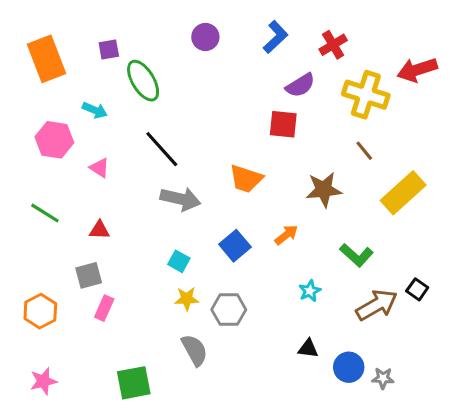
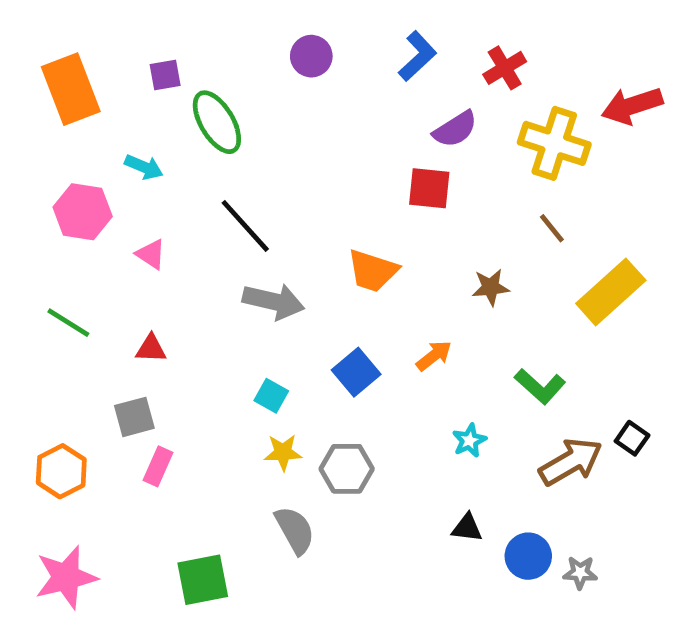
brown star: (324, 190) -> (491, 287), size x0.7
pink star: (43, 381) -> (66, 577), size x1.5

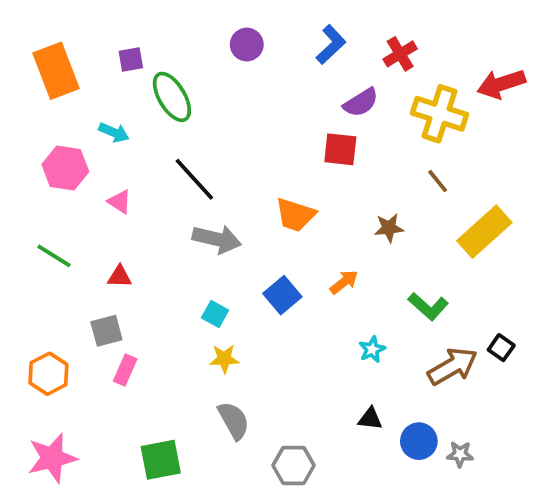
gray hexagon: (347, 469) -> (294, 465), moved

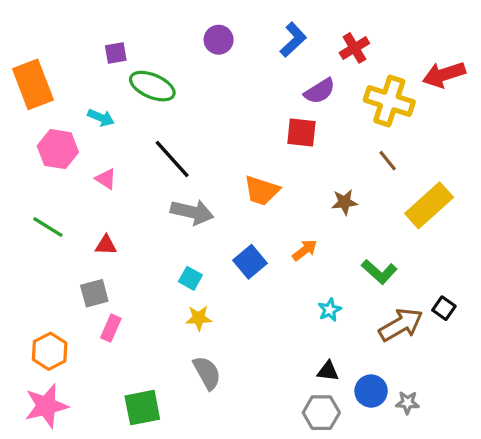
orange rectangle: (56, 71) -> (33, 84), moved
green ellipse: (172, 97) -> (152, 86), turned -36
orange hexagon: (48, 374) -> (50, 351), moved
gray hexagon: (294, 465) -> (321, 413), moved

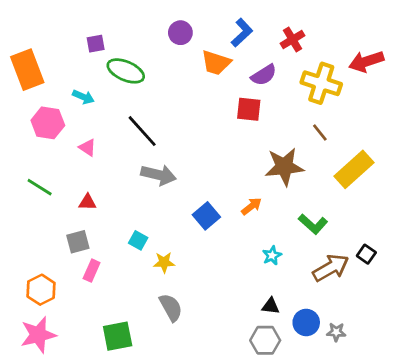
orange trapezoid: (262, 191) -> (216, 63), moved
brown star: (345, 202) -> (284, 167), size x1.8
cyan square: (190, 278) -> (138, 240), moved

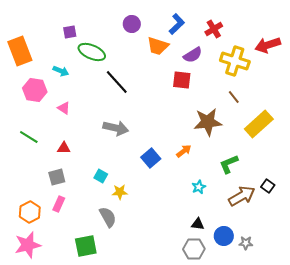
black line: (142, 131) -> (117, 82), moved
green L-shape: (313, 224) -> (229, 164), turned 115
pink rectangle: (92, 271) -> (59, 204), moved
gray semicircle: (171, 307) -> (108, 217), moved

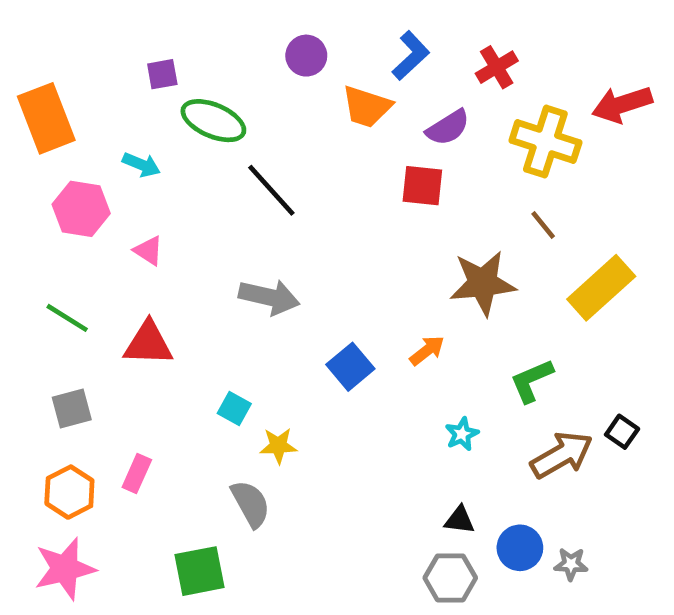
red triangle: (64, 148) -> (148, 343), size x1.6
gray square: (57, 177) -> (72, 408), moved

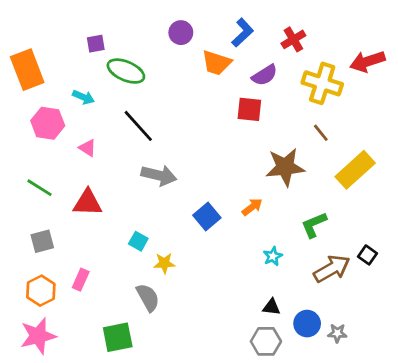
black line: (271, 190) -> (138, 126), moved

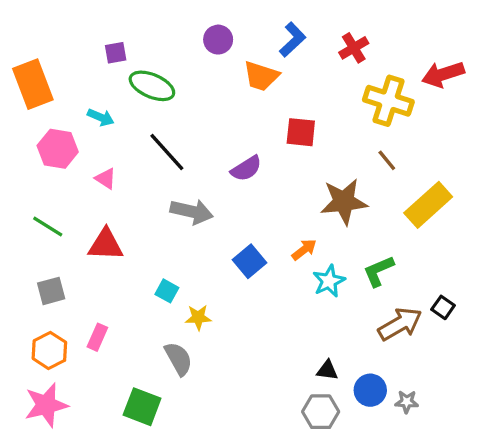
purple semicircle: (265, 75) -> (246, 169), moved
cyan star: (273, 256) -> (329, 281), moved, size x1.4
green square: (118, 337) -> (142, 407), turned 32

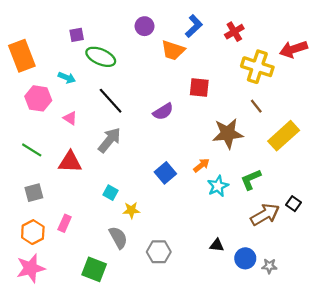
gray arrow: (192, 212) -> (109, 140), moved, turned -64
gray hexagon: (321, 412) -> (159, 252), moved

